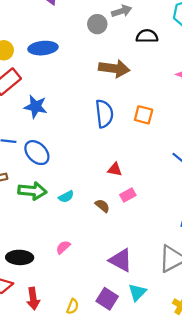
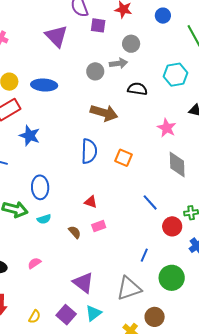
blue ellipse: (37, 153) -> (40, 187), moved, turned 35

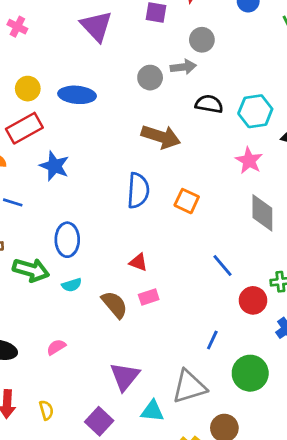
cyan hexagon: (175, 75) -> (255, 111), moved
brown semicircle: (75, 232) -> (115, 305), size x1.5
purple triangle: (83, 283) -> (125, 376), turned 30
cyan triangle: (94, 313) -> (152, 411), moved, turned 42
yellow semicircle: (35, 317) -> (46, 410), moved, turned -48

